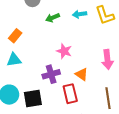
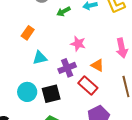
cyan triangle: (14, 60) -> (40, 58), moved
red rectangle: (70, 94) -> (88, 86), turned -30

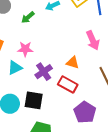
pink star: (78, 44) -> (25, 49), moved
black square: (51, 94) -> (34, 100), turned 36

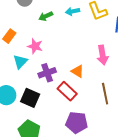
cyan triangle: (15, 68) -> (20, 62), turned -35
purple pentagon: (85, 112) -> (77, 123), turned 30

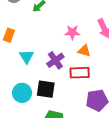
pink star: (35, 46) -> (72, 32), moved
red rectangle: (67, 91) -> (80, 73), turned -30

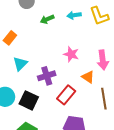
orange triangle: (84, 51) -> (88, 77), moved
red rectangle: (80, 73) -> (66, 95), turned -66

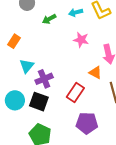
pink star: (71, 54) -> (81, 40), moved
purple cross: (47, 76) -> (44, 79), moved

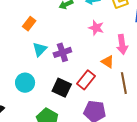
purple cross: (44, 79) -> (62, 52), moved
black square: (39, 102) -> (62, 88), moved

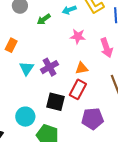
orange triangle: (108, 62) -> (82, 68), moved, turned -32
cyan circle: (25, 83) -> (25, 117), moved

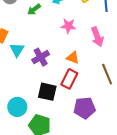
cyan triangle: (27, 68) -> (17, 50), moved
orange triangle: (82, 68) -> (73, 58), turned 32

